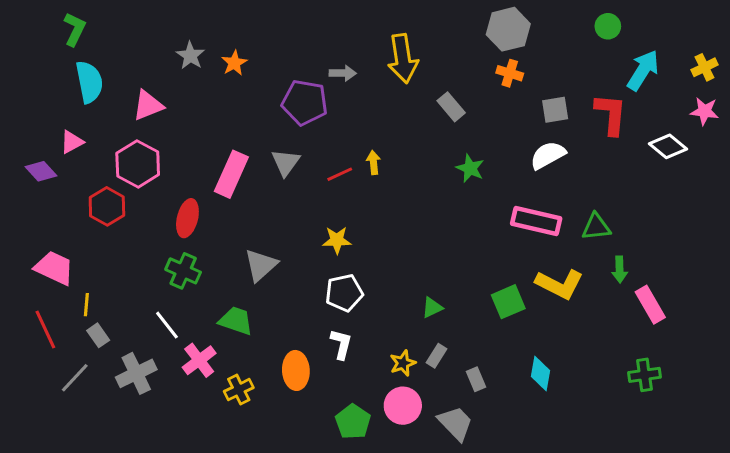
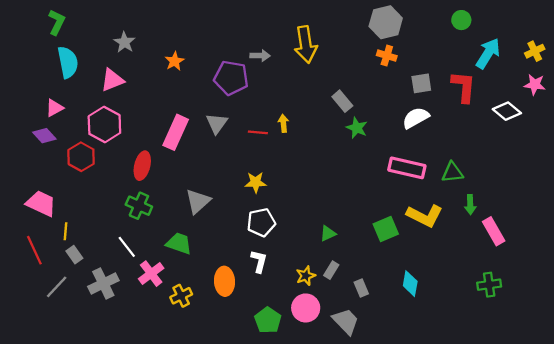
gray star: (190, 56) -> (124, 42), moved
orange star: (234, 63) -> (174, 61), moved
gray rectangle: (451, 107) -> (342, 101), moved
purple diamond: (41, 171) -> (44, 136), moved
red line: (340, 174) -> (258, 132), turned 30

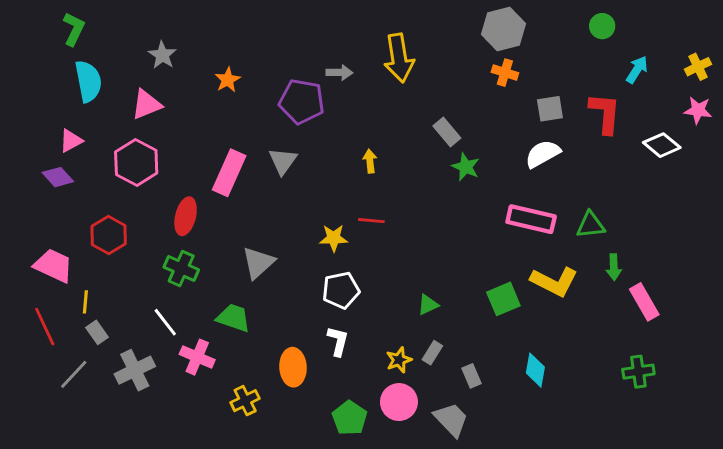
cyan arrow: (488, 53) -> (637, 70), size x0.7
red line: (258, 132) -> (371, 221), moved
red hexagon: (81, 157) -> (109, 235), moved
pink cross: (151, 274) -> (197, 357), turned -30
yellow cross: (181, 296) -> (245, 401), moved

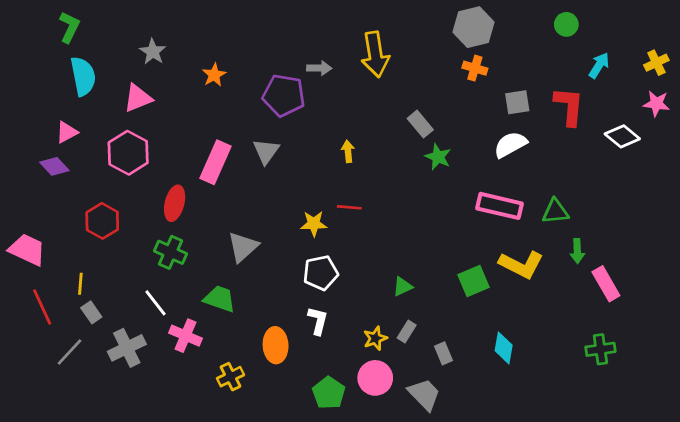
pink trapezoid: (53, 266) -> (27, 250), moved

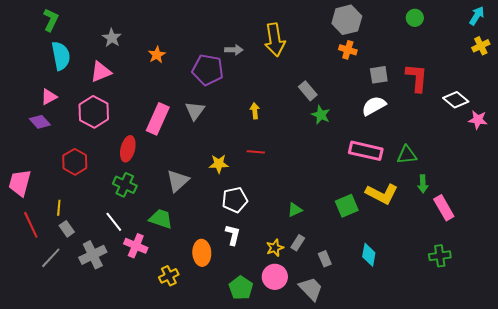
cyan arrow: (599, 65) -> (477, 16), moved
pink star: (656, 104) -> (478, 120), moved
yellow star: (314, 224) -> (219, 164), moved
pink trapezoid: (27, 250) -> (20, 183), turned -100

